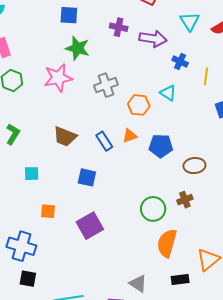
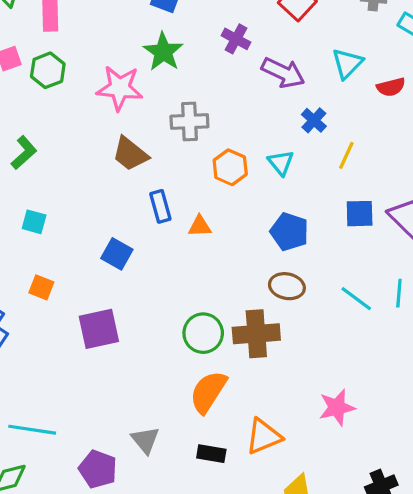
orange triangle: (130, 136) -> (200, 226), moved
brown trapezoid: (65, 137) -> (130, 154), moved
blue pentagon: (161, 146) -> (289, 232), moved
brown cross: (185, 200) -> (256, 334), size x1.8

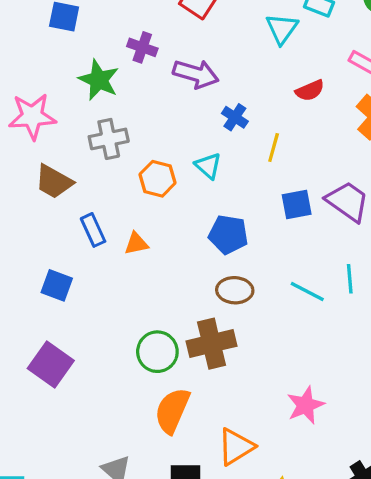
green star: (163, 52) -> (99, 80), moved
cyan triangle: (347, 63) -> (282, 29), moved
red semicircle: (391, 87) -> (310, 90), moved
purple square: (99, 329) -> (51, 365), turned -33

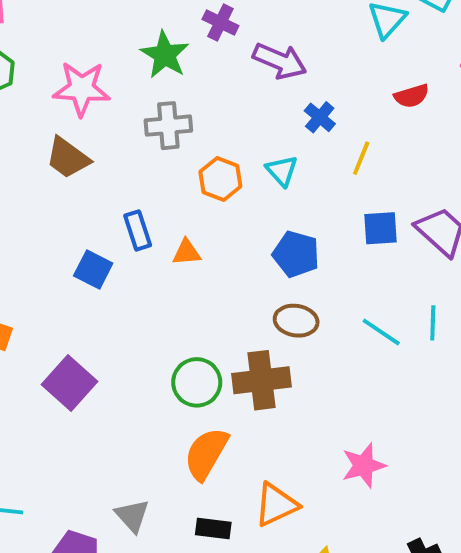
brown trapezoid: (54, 182) -> (68, 158), moved
blue square: (57, 285) -> (93, 270), moved

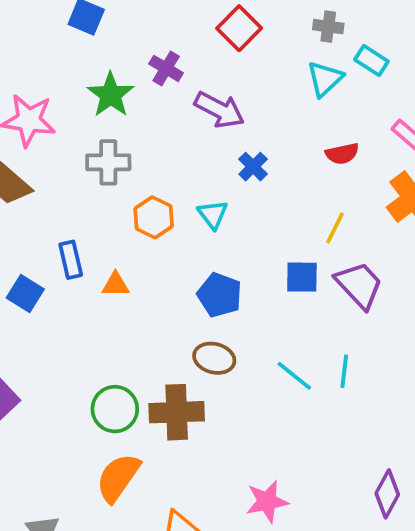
yellow line: (361, 158) -> (335, 228), moved

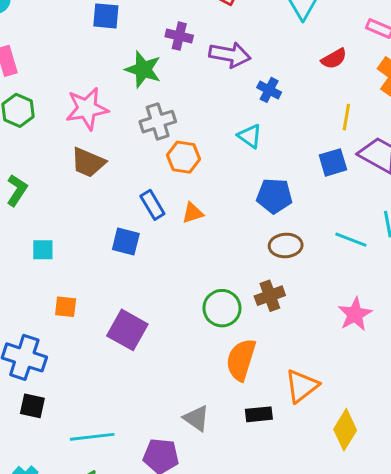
orange hexagon: (154, 217) -> (184, 157), moved
brown cross: (177, 412) -> (270, 296), size x0.7
pink star: (267, 501) -> (355, 314), moved

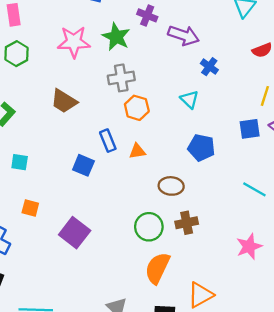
pink star: (87, 109) -> (74, 42), moved
brown ellipse: (286, 245) -> (171, 186), moved

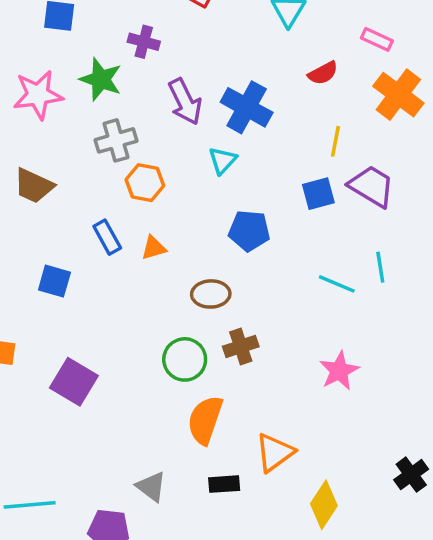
purple arrow: (184, 35) -> (185, 102), moved, turned 52
blue cross: (209, 67) -> (247, 107), size x1.8
cyan triangle: (189, 99) -> (223, 160), turned 36
blue square: (83, 165) -> (54, 281), moved

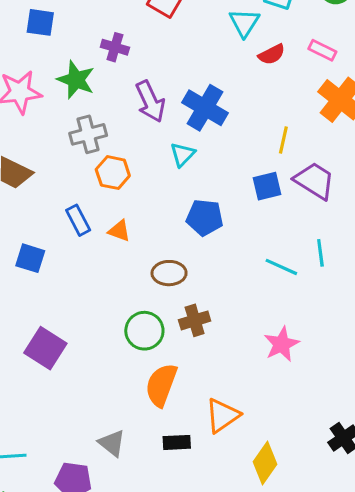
red semicircle: (323, 73) -> (272, 54), moved
orange triangle: (154, 248) -> (119, 231), turned 35

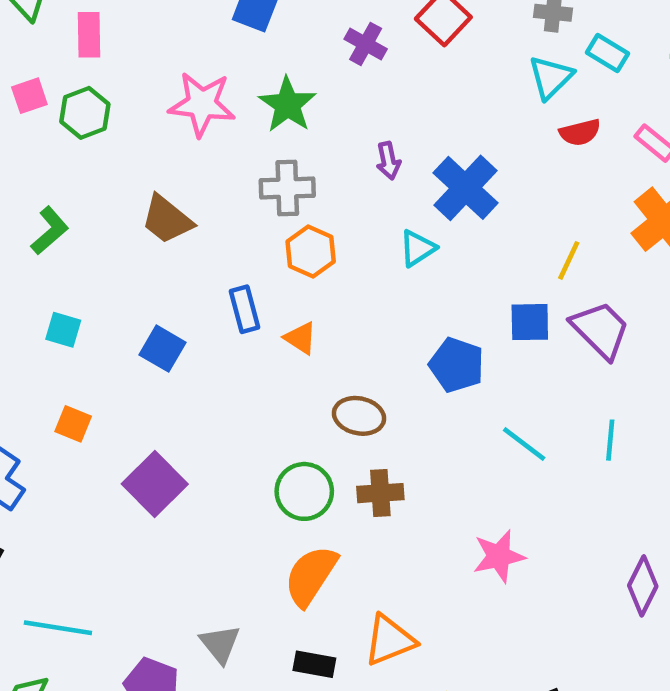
purple cross: (115, 47) -> (366, 44), moved
purple arrow: (150, 101) -> (388, 161), size x0.6
blue pentagon: (205, 218) -> (457, 365), moved
cyan line: (320, 253) -> (610, 440), moved

